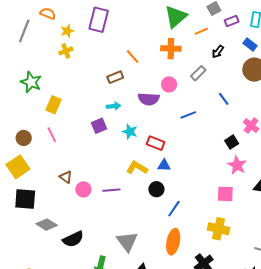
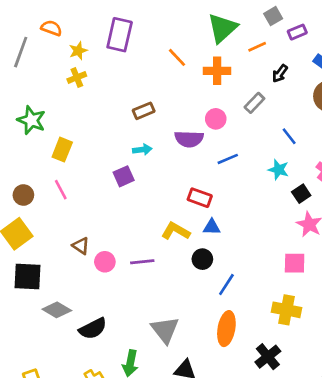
orange line: (133, 57) -> (177, 57), moved
blue line: (188, 115) -> (228, 159), moved
cyan star: (130, 132) -> (279, 170), moved

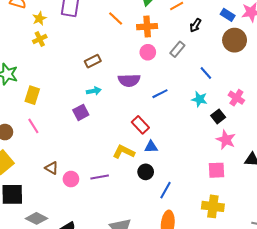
pink circle: (216, 119) -> (148, 52), moved
red rectangle: (200, 198) -> (140, 125), turned 30

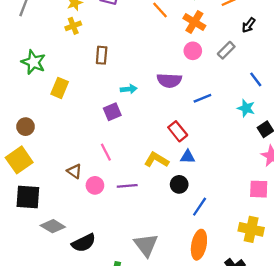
orange cross: (147, 27) -> (194, 22), turned 30
brown rectangle: (93, 61) -> (102, 55), moved, turned -63
pink line: (33, 126) -> (106, 152), moved

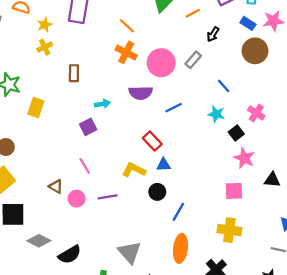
orange cross: (194, 22) -> (126, 52), moved
pink circle: (193, 51) -> (161, 63), size x1.6

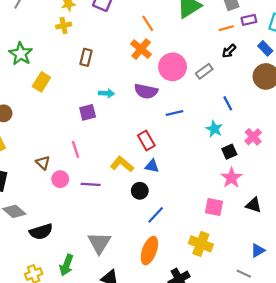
orange line: (193, 13) -> (226, 28), moved

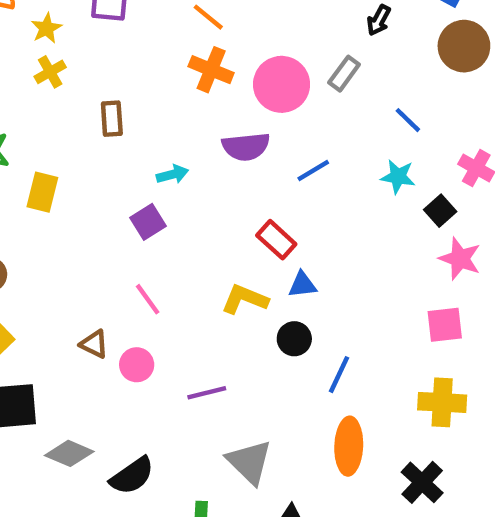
purple line: (91, 184) -> (207, 393), moved

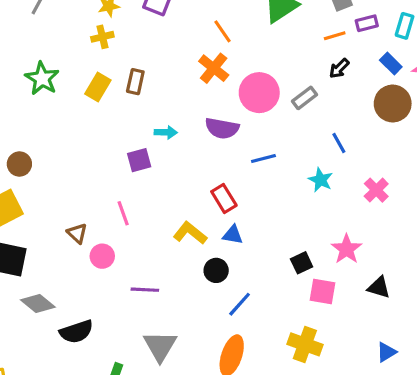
yellow rectangle: (42, 192) -> (98, 87), moved
black square: (440, 211) -> (302, 263), moved

